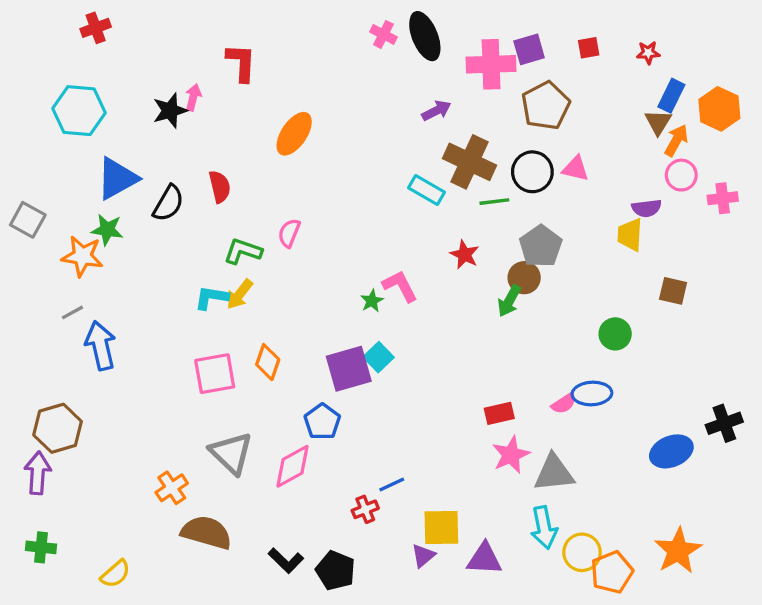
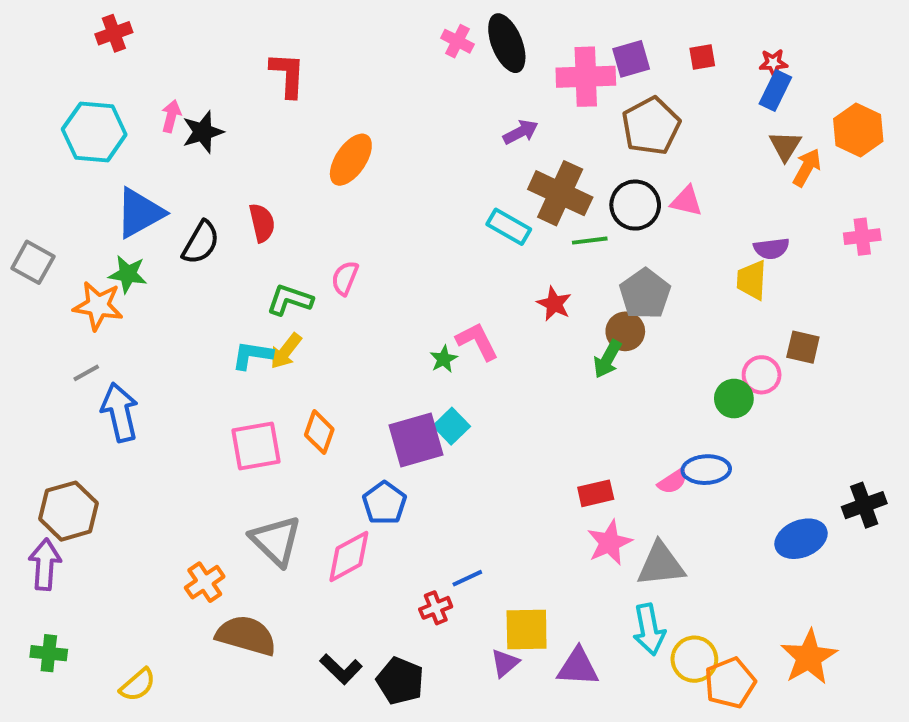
blue rectangle: (671, 96) -> (775, 91), moved
pink arrow: (193, 97) -> (171, 116), moved
pink circle: (681, 175) -> (762, 375), moved

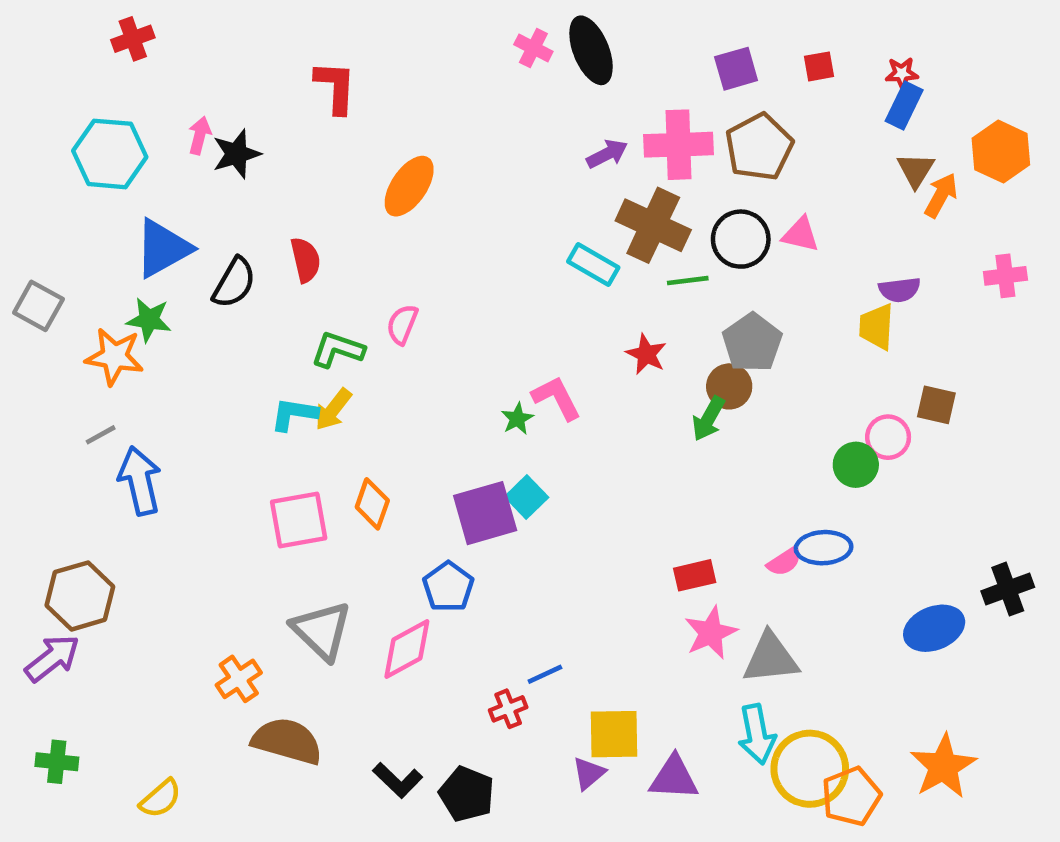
pink cross: (586, 77) -> (679, 145), moved
purple arrow: (45, 564) -> (52, 658), turned 48
yellow circle: (694, 659) -> (810, 769), size x1.4

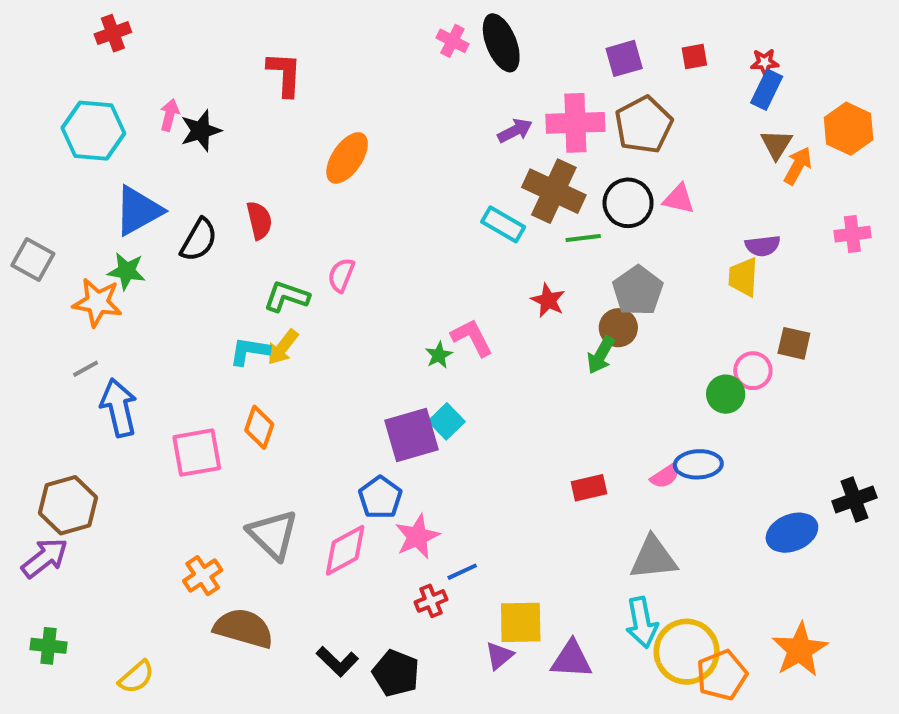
orange diamond: (372, 504) -> (259, 427), moved
pink square: (299, 520) -> (197, 453), moved
pink star: (711, 633) -> (417, 537), moved

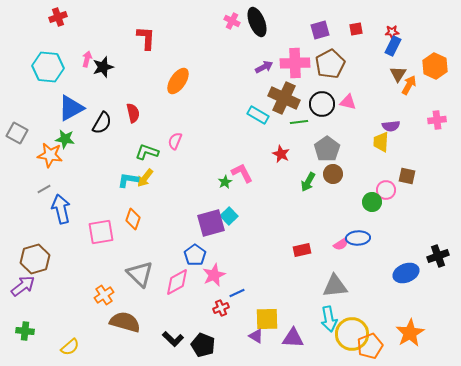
brown circle: (618, 328) -> (333, 174), moved
purple triangle: (499, 656) -> (256, 336), turned -49

